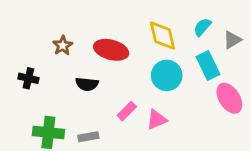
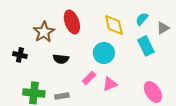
brown star: (63, 46) -> (44, 32), size x1.5
red ellipse: (111, 50) -> (72, 22), moved, turned 55
cyan circle: (167, 75) -> (104, 53), moved
pink ellipse: (229, 98) -> (153, 92), moved

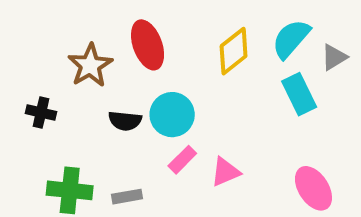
cyan semicircle: (142, 19) -> (291, 39), size x1.5
yellow diamond: (114, 25) -> (234, 51), turned 65
cyan circle: (104, 53) -> (172, 115), moved

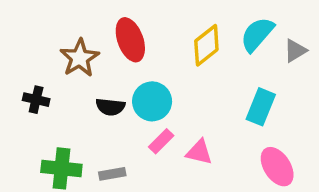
cyan rectangle: (299, 94) -> (261, 107), moved, turned 48
pink triangle: (225, 172) -> (199, 152), turned 36

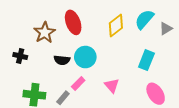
pink rectangle: (161, 141) -> (78, 84), moved
pink triangle: (199, 152) -> (112, 86), turned 35
gray rectangle: (112, 174) -> (63, 98), turned -40

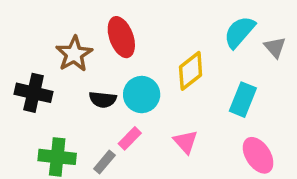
yellow diamond: (116, 25) -> (191, 71), moved
gray triangle: (166, 29) -> (275, 47), turned -40
black cross: (20, 56) -> (34, 93), size x1.5

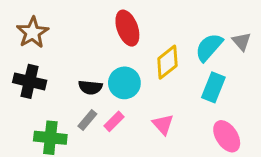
cyan semicircle: (239, 32) -> (209, 47), moved
red ellipse: (121, 37) -> (127, 28), moved
brown star: (74, 54) -> (33, 33), moved
gray rectangle: (104, 162) -> (87, 120), moved

